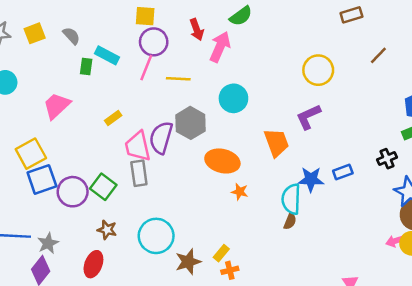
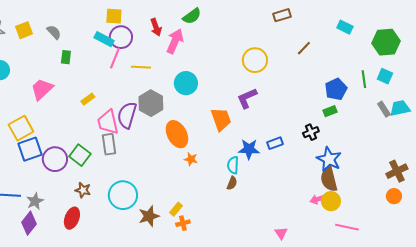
cyan rectangle: (107, 55) -> (104, 39), moved
orange ellipse: (222, 161) -> (177, 134), turned 48
cyan semicircle: (291, 199) -> (233, 165), size x0.7

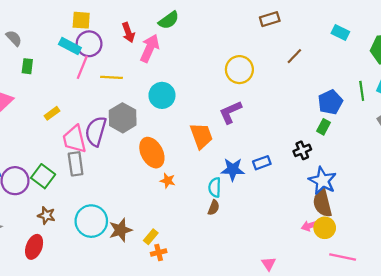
green rectangle: (330, 111) -> (324, 127), turned -40
brown star: (149, 216) -> (120, 230), moved

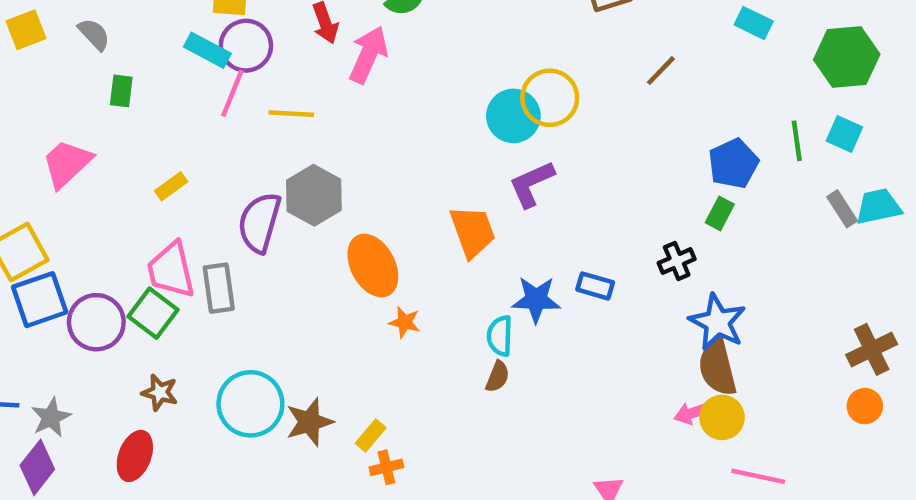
cyan circle: (162, 95) -> (513, 116), moved
pink trapezoid: (74, 139) -> (171, 270), moved
blue rectangle: (262, 163) -> (595, 286), turned 36

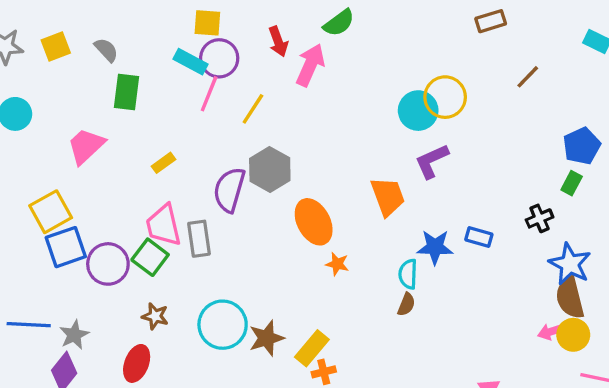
green rectangle: (121, 91) -> (126, 92), size x1.5
yellow line: (291, 114) -> (253, 109), turned -60
yellow rectangle: (371, 436) -> (312, 348), size x1.5

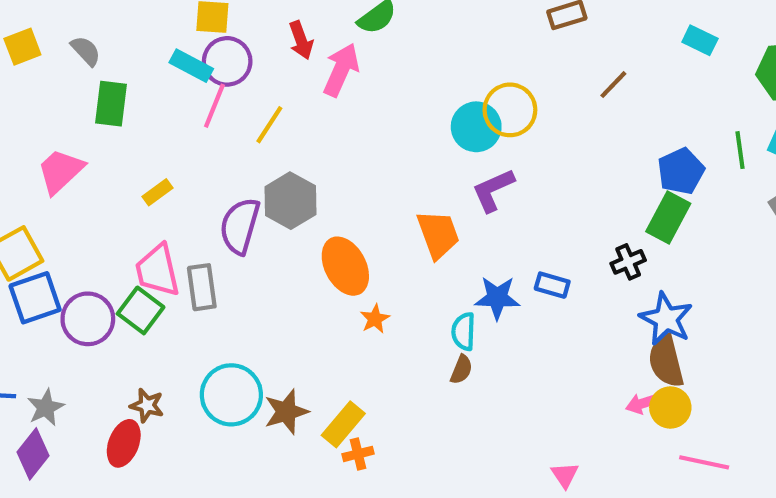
green rectangle: (572, 183) -> (668, 218), size x1.6
orange star: (337, 264) -> (375, 319), turned 30
brown star: (155, 316) -> (147, 405), moved

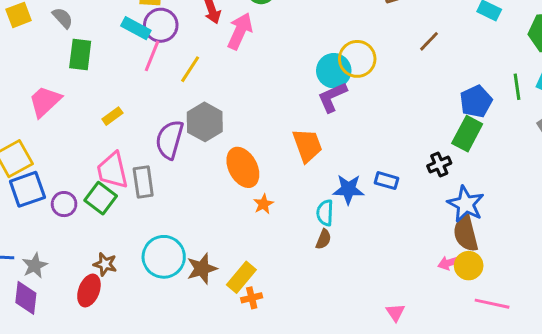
purple L-shape: (493, 190) -> (332, 97), moved
purple circle: (88, 319) -> (64, 204), size x0.7
purple diamond: (33, 454) -> (26, 298), turned -32

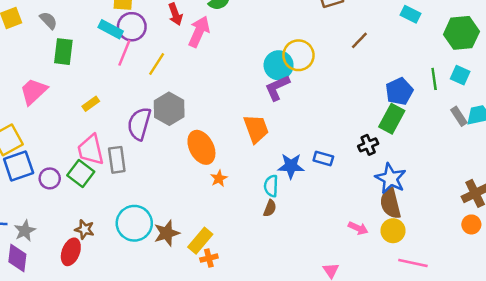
pink arrow: (450, 263) -> (358, 228), moved, turned -138

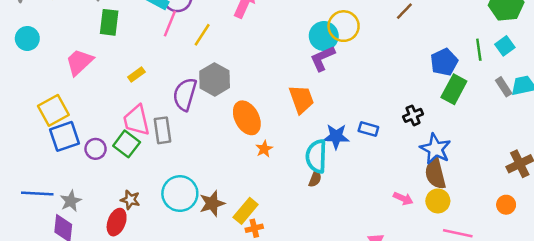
cyan square: (460, 75) -> (505, 46), turned 30
green rectangle: (392, 119) -> (454, 89), moved
cyan semicircle: (271, 186) -> (316, 156), size x1.5
orange circle: (471, 224) -> (506, 205), moved

